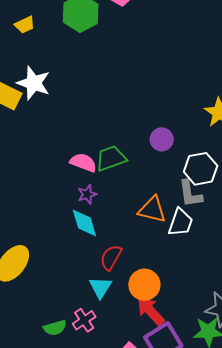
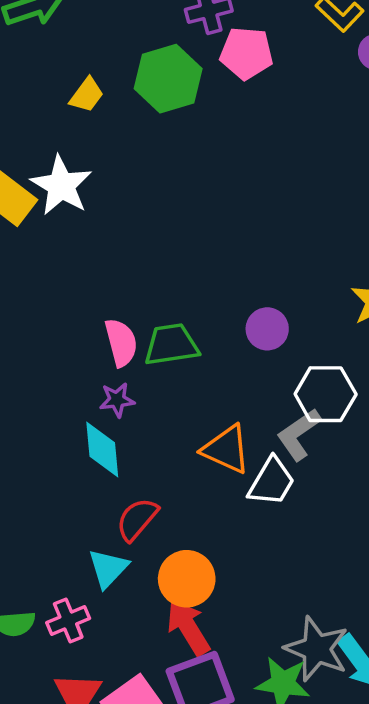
yellow trapezoid: (25, 25) -> (87, 95), moved, turned -40
pink semicircle: (83, 163) -> (121, 343), turned 44
gray L-shape: (190, 194) -> (299, 434), turned 52

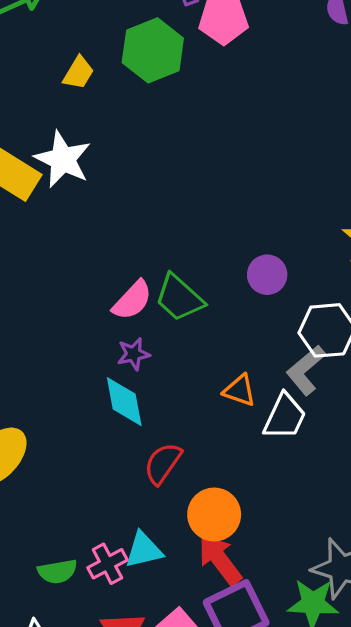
pink semicircle: (121, 343) -> (132, 300), turned 63
green trapezoid: (171, 345) -> (179, 298), turned -124
orange triangle: (226, 449) -> (240, 390), size x0.7
cyan triangle: (108, 568) -> (144, 550), moved, turned 39

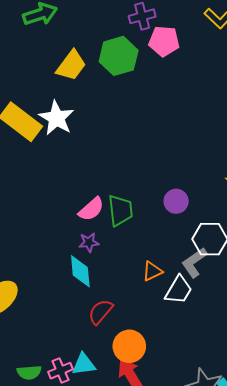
yellow trapezoid: (78, 73) -> (71, 65), size x1.5
green trapezoid: (179, 298) -> (120, 210), turned -144
orange triangle: (240, 390) -> (152, 271), turned -50

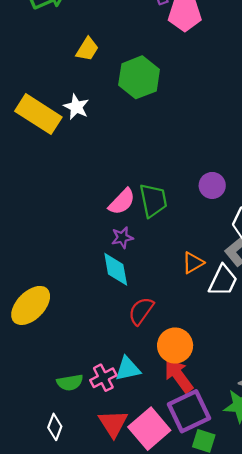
green hexagon: (119, 56) -> (139, 77), moved
yellow trapezoid: (71, 65) -> (87, 49), size x0.7
white star: (56, 118) -> (76, 107), size x0.7

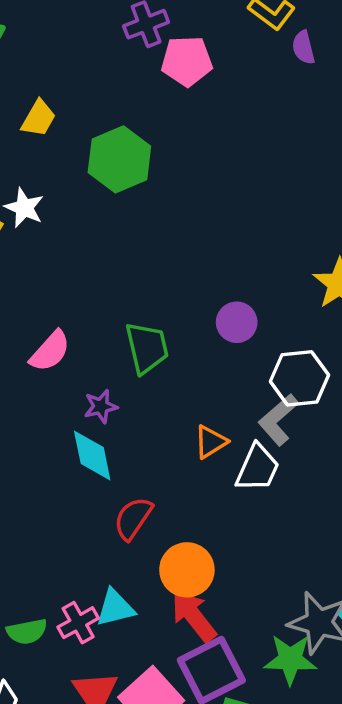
pink semicircle: (122, 202) -> (50, 351), moved

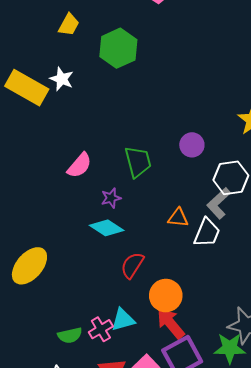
orange triangle: (211, 442) -> (178, 218), turned 40
cyan diamond: (92, 456) -> (107, 228), turned -44

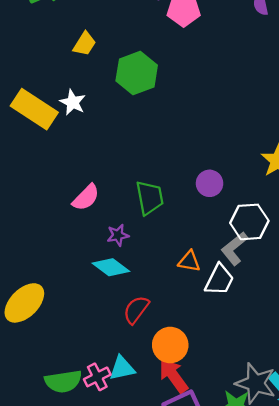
green semicircle: (70, 335) -> (63, 381), size x1.4

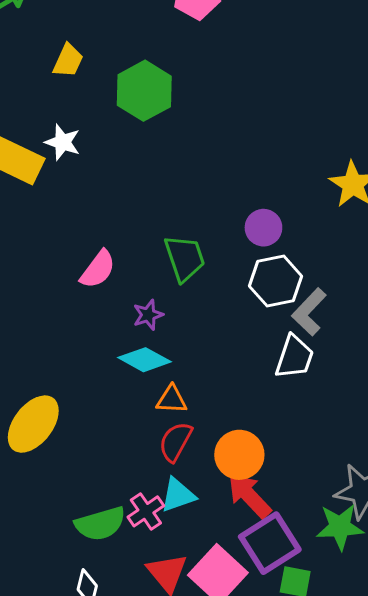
white hexagon: (249, 222) -> (275, 281), moved
orange triangle: (189, 261) -> (172, 400), moved
red semicircle: (136, 310) -> (175, 442), moved

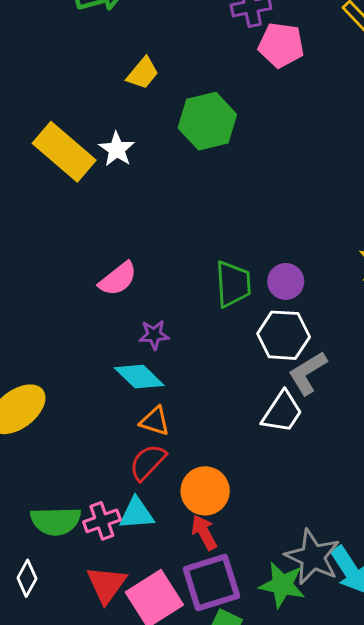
green trapezoid: (185, 258) -> (233, 284), moved
red arrow: (249, 496) -> (204, 532), size x0.7

